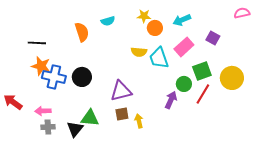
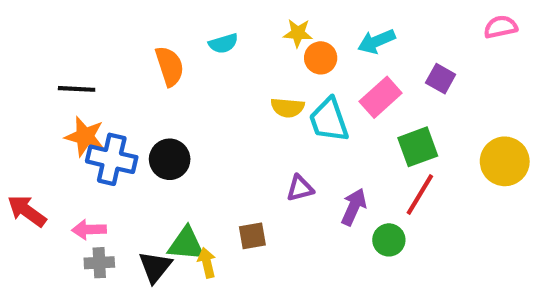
yellow circle: (232, 78) -> (505, 161), moved
green circle: (184, 84) -> (389, 240), moved
purple triangle: (121, 91) -> (300, 188), moved, size x0.6
yellow arrow: (139, 121) -> (207, 263), moved

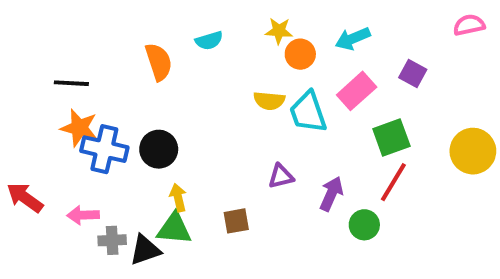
gray cross: (99, 263) -> (112, 240), moved
yellow arrow: (207, 263) -> (178, 198), moved
black triangle: (155, 267) -> (145, 250), turned 32

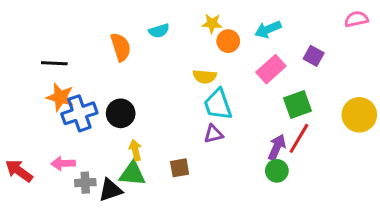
cyan trapezoid: (308, 112) -> (218, 104), moved
blue cross: (104, 149) -> (79, 113), turned -32
purple arrow: (331, 194) -> (277, 147), moved
red arrow: (25, 198) -> (19, 171), moved

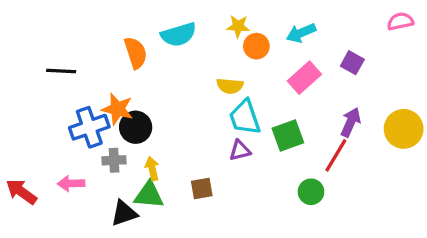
cyan semicircle: (159, 31) -> (179, 35), size x1.5
orange star: (60, 97) -> (117, 109), moved
green square: (297, 104) -> (288, 135), moved
purple arrow: (277, 147) -> (351, 122), moved
gray cross: (85, 183) -> (114, 160), moved

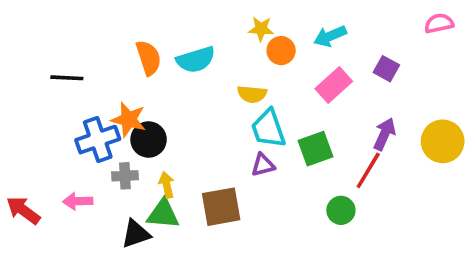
cyan semicircle: (179, 35) -> (196, 60), moved
brown square: (202, 188) -> (221, 207), size x1.6

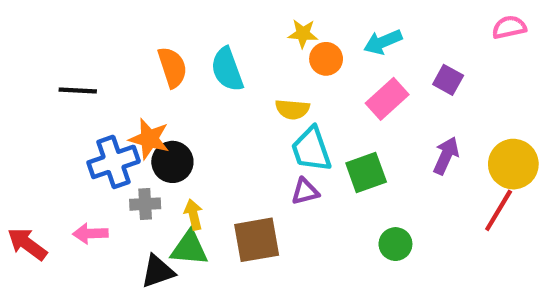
cyan semicircle: (196, 60) -> (227, 69), turned 87
red line: (368, 170) -> (499, 210), moved

